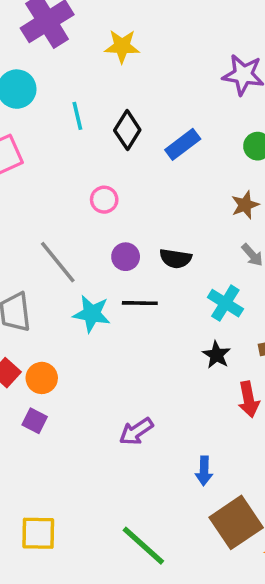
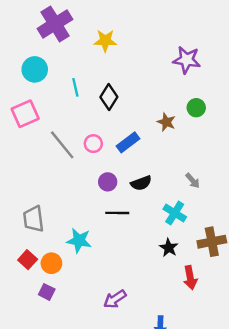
blue rectangle: (183, 144) -> (128, 142), moved
brown star: (245, 205) -> (166, 122), moved, turned -30
black semicircle: (176, 258) -> (141, 183), turned -30
gray line: (58, 262) -> (62, 145), moved
cyan star: (92, 314) -> (79, 241), moved

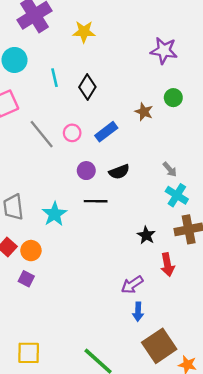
cyan cross: (175, 213) -> (177, 195), moved
cyan star: (79, 241) -> (54, 214), moved, turned 30
purple arrow: (115, 299) -> (132, 285), moved

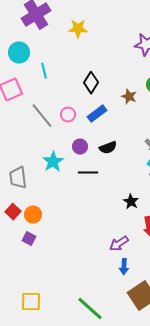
cyan line: (54, 78) -> (44, 71), moved
black diamond: (87, 87) -> (91, 83), moved
cyan star: (54, 214) -> (53, 162), moved

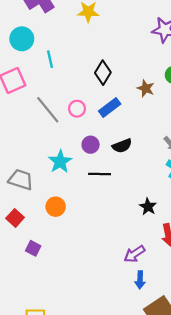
gray trapezoid: (18, 178) -> (21, 180), turned 115
orange circle: (33, 215) -> (56, 207), moved

